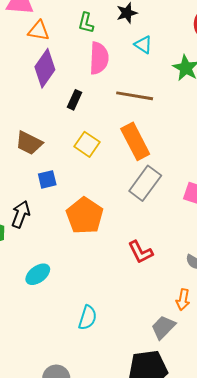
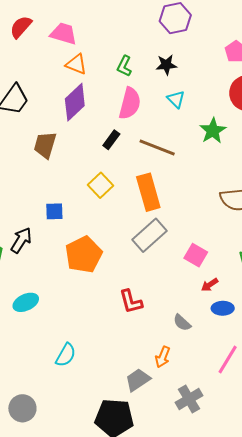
black rectangle: (74, 100) -> (111, 140), moved
brown trapezoid: (29, 143) -> (45, 145), moved, turned 68

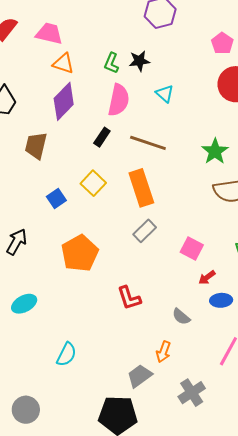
black star: (166, 65) -> (139, 61), moved
green star: (213, 131) -> (215, 151), moved
blue square: (54, 211) -> (56, 198), moved, turned -30
gray rectangle: (150, 235) -> (145, 231), size x0.7

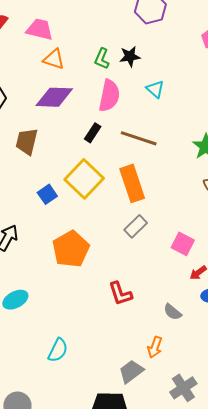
purple diamond: (64, 101) -> (54, 97), turned 48
yellow square: (93, 183) -> (84, 179), size x1.5

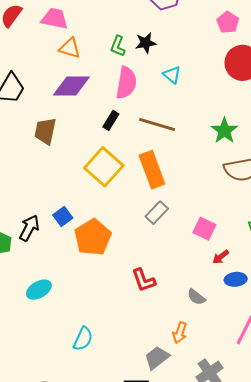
blue square: (47, 194) -> (63, 217), moved

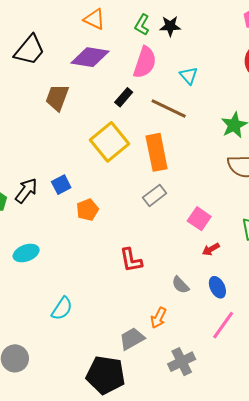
cyan triangle: (172, 75) -> (189, 76), moved
orange pentagon: (93, 237) -> (87, 210), size x0.6
blue ellipse: (236, 279) -> (217, 287), moved, turned 60

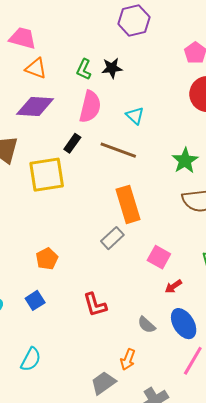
yellow square: (109, 142) -> (47, 175), moved, turned 36
orange rectangle: (157, 152) -> (128, 204), moved
blue square: (61, 185) -> (35, 300), moved
blue ellipse: (217, 287) -> (184, 324), size x1.4

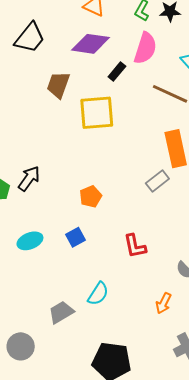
black rectangle: (72, 143) -> (117, 72), moved
cyan semicircle: (31, 359) -> (98, 294), moved
gray trapezoid: (103, 383) -> (61, 312), moved

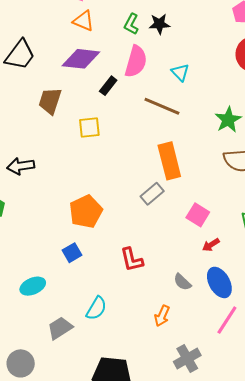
yellow square: (97, 113) -> (89, 128), size x0.6
black arrow: (29, 178) -> (21, 166), moved, turned -132
orange pentagon: (91, 197) -> (86, 211), size x1.5
cyan ellipse: (30, 241) -> (33, 286), moved

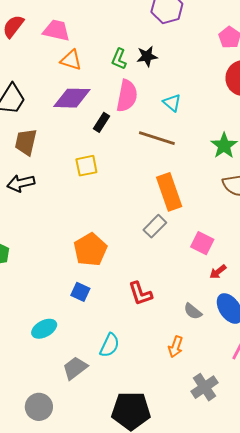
brown trapezoid: (50, 101) -> (26, 142), moved
black arrow: (21, 166) -> (21, 183), moved
blue square: (72, 253) -> (80, 292), turned -30

